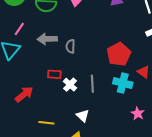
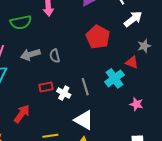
red pentagon: (119, 54) -> (98, 37), moved
cyan cross: (123, 83) -> (114, 78), turned -36
white triangle: (83, 116) -> (84, 120), size x1.5

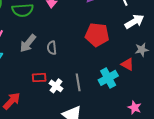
red pentagon: (98, 37) -> (97, 35), turned -30
gray arrow: (30, 54) -> (28, 43), turned -42
pink star: (136, 104) -> (135, 108), moved

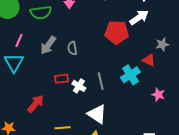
white arrow: (134, 22) -> (139, 17), moved
pink star: (135, 108) -> (158, 95), moved

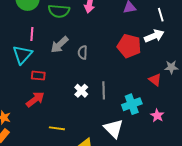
pink line: (19, 40) -> (32, 34), turned -32
cyan cross: (130, 75) -> (132, 104), moved
red rectangle: (62, 79) -> (38, 76), moved
white triangle: (97, 114) -> (114, 129), moved

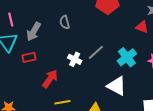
gray arrow: (60, 45) -> (34, 32), moved
gray line: (104, 90) -> (96, 52), turned 66
red arrow: (35, 99) -> (50, 79), moved

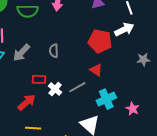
red triangle: (142, 27) -> (96, 70), moved
red rectangle: (29, 57) -> (39, 79), moved

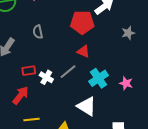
gray semicircle: (54, 51) -> (38, 32), moved

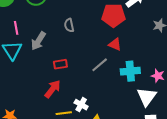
white cross: (46, 77) -> (81, 105), moved
cyan cross: (99, 78) -> (130, 71), turned 30
white triangle: (87, 106) -> (147, 97), moved, turned 35

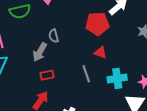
gray arrow: (38, 41) -> (40, 52), moved
gray line: (100, 65) -> (86, 74), turned -66

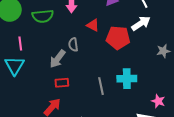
red triangle: (100, 53) -> (93, 25), moved
cyan cross: (117, 78) -> (127, 79), moved

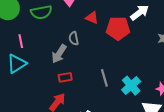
cyan triangle: (15, 66) -> (17, 64), turned 30
cyan cross: (127, 79) -> (131, 86), moved, turned -36

